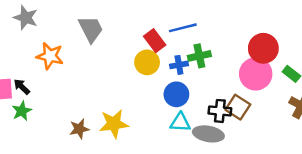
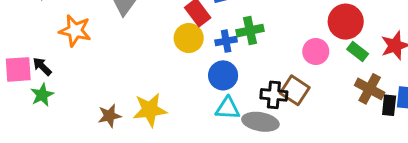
red circle: (263, 48) -> (346, 22), moved
pink circle: (256, 74) -> (316, 51), size x0.7

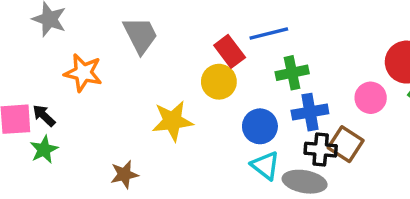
blue cross: (226, 41) -> (310, 112), moved, size x1.4
cyan triangle: (228, 108) -> (265, 166), turned 35
yellow star: (150, 110) -> (172, 121), moved

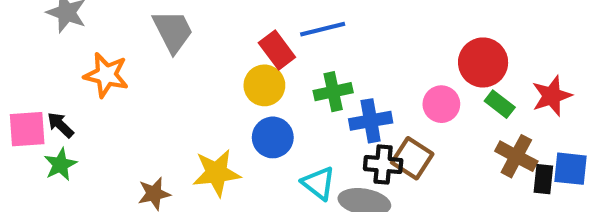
green cross: (292, 73) -> (333, 92), moved
yellow star: (172, 121) -> (217, 173), moved
blue circle: (260, 126) -> (273, 137), moved

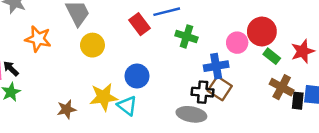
yellow circle: (264, 85) -> (92, 45), moved
green cross: (333, 92) -> (186, 36), moved, turned 30
pink circle: (441, 104) -> (237, 43), moved
blue cross: (371, 121) -> (216, 66), moved
cyan triangle: (319, 183) -> (127, 106), moved

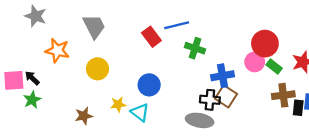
pink circle: (237, 43) -> (255, 62), moved
yellow circle: (92, 45) -> (98, 69), moved
brown cross: (282, 87) -> (283, 95), turned -35
yellow star: (104, 97) -> (118, 104), size x0.6

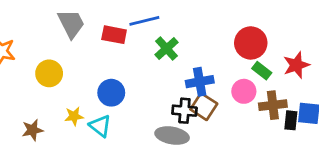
gray trapezoid: (94, 26) -> (71, 24), moved
red rectangle: (151, 37) -> (114, 35), turned -42
green cross: (195, 48) -> (167, 48), turned 30
pink circle: (255, 62) -> (244, 91), moved

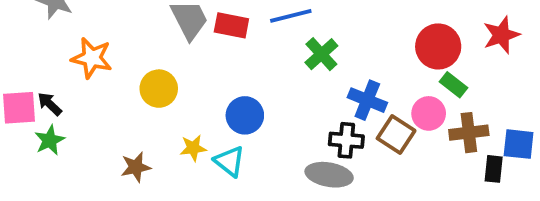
red rectangle: (114, 35) -> (231, 25), moved
red star: (296, 65) -> (501, 35), moved
blue cross: (200, 82) -> (367, 100), turned 32
brown square: (204, 107) -> (396, 135), moved
black rectangle: (291, 120) -> (494, 169), moved

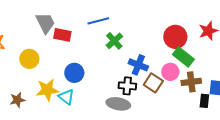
red rectangle: (231, 25) -> (62, 35), moved
green rectangle: (453, 85) -> (183, 57), size x1.5
yellow star: (193, 148) -> (47, 90), size x1.6

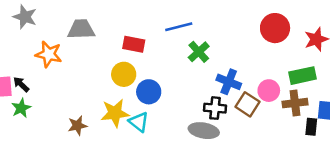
gray trapezoid: (45, 23) -> (81, 29), moved, turned -65
red circle: (175, 37) -> (275, 28), moved
green rectangle: (183, 57) -> (303, 76), moved, turned -50
yellow circle: (29, 59) -> (124, 74), moved

